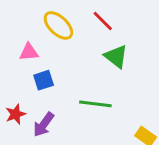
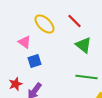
pink triangle: (29, 52) -> (24, 42), turned 40
green line: (95, 104) -> (86, 77), moved

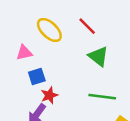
pink triangle: (24, 42) -> (24, 53), turned -48
red star: (15, 84) -> (49, 95), moved

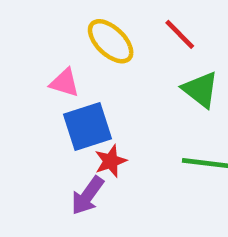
pink triangle: (24, 53) -> (64, 83), turned 30
blue square: (37, 76) -> (88, 126), size x1.5

